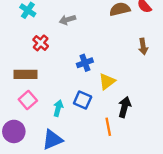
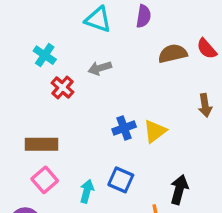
red cross: (41, 43) -> (62, 88), moved
yellow triangle: (107, 81) -> (155, 131), moved

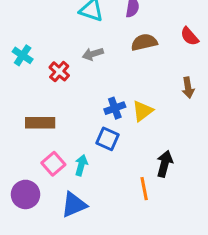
brown semicircle: (173, 53) -> (144, 42), moved
cyan cross: (45, 55) -> (23, 55), moved
pink square: (45, 180) -> (53, 164), moved
blue square: (121, 180) -> (107, 139), moved

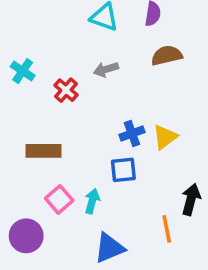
blue square: (107, 139) -> (123, 170), turned -30
blue triangle: (74, 205) -> (109, 248), moved

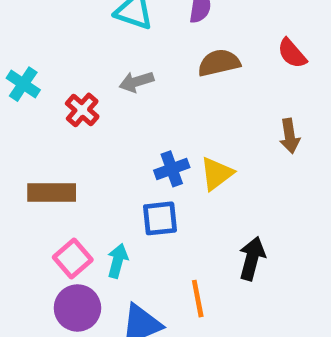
orange line: (167, 229) -> (198, 299), moved
purple circle: (26, 236) -> (77, 308), moved

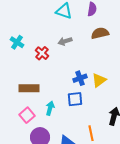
pink square: (73, 258) -> (27, 115), moved
cyan arrow: (118, 261) -> (50, 108), moved

